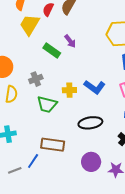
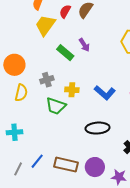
yellow cross: (69, 90) -> (72, 90), moved
brown rectangle: (53, 145) -> (66, 165), moved
gray line: (15, 170) -> (18, 169), turned -48

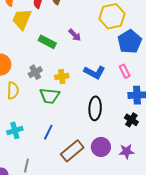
purple arrow: (84, 45) -> (75, 35), moved
black ellipse: (98, 128) -> (95, 108), turned -70
blue line: (37, 161) -> (48, 132), moved
brown rectangle: (66, 165) -> (72, 151), turned -40

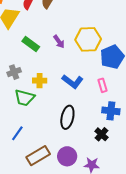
yellow hexagon: (112, 16) -> (88, 39), moved

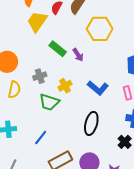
yellow hexagon: (88, 39) -> (100, 29), moved
purple arrow: (59, 42) -> (78, 55), moved
yellow cross: (40, 81) -> (65, 86), turned -32

